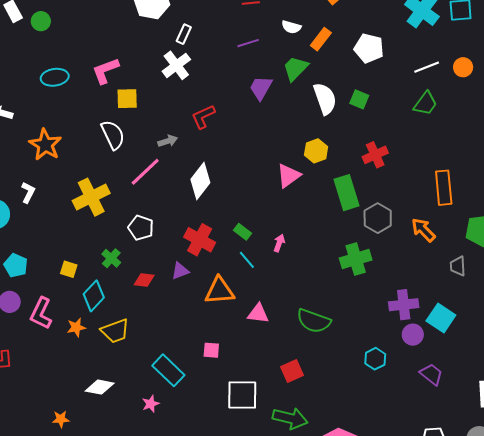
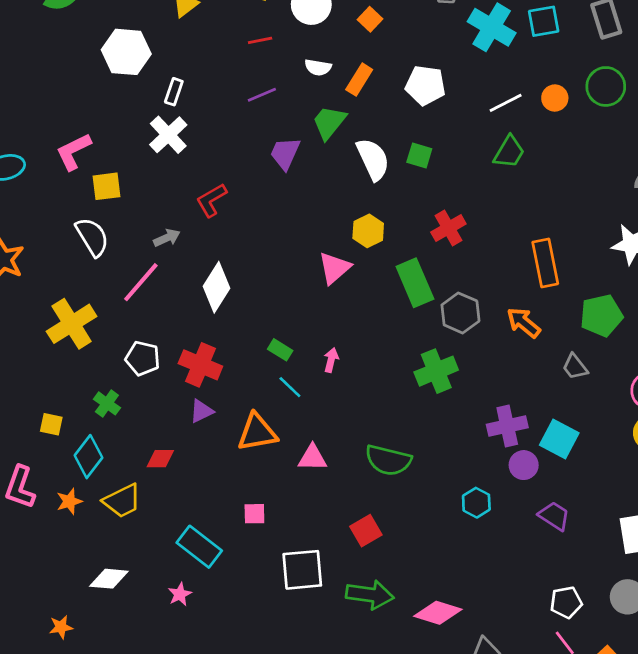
red cross: (200, 240) -> (200, 365), moved
gray trapezoid: (458, 266) -> (575, 367), turned -30
red diamond: (144, 280) -> (160, 459), moved

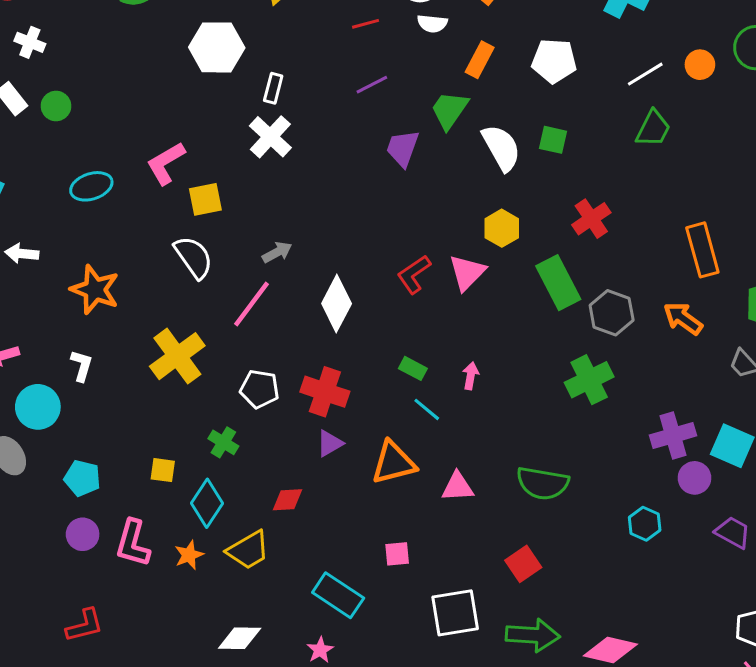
white semicircle: (318, 67) -> (432, 24), moved
red L-shape: (211, 200) -> (414, 274), moved

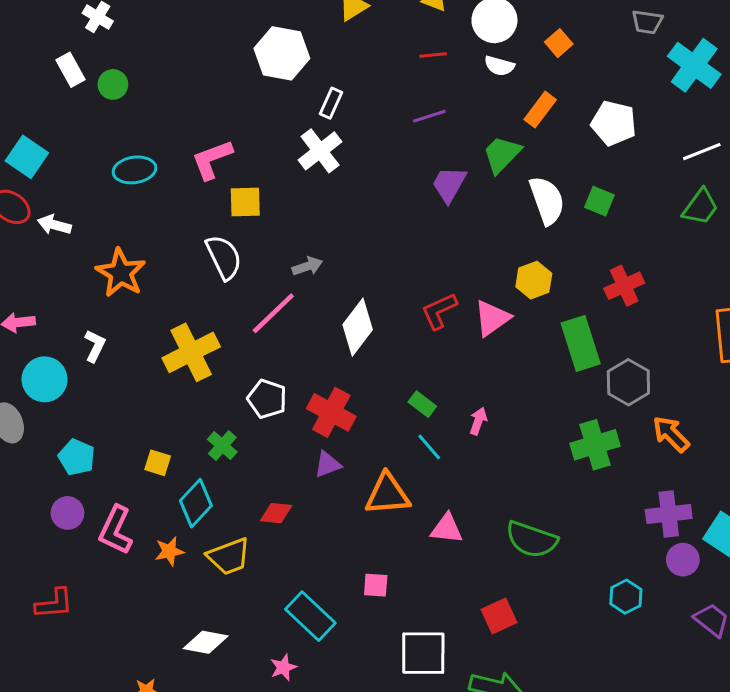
orange arrow: (683, 318) -> (671, 434), moved

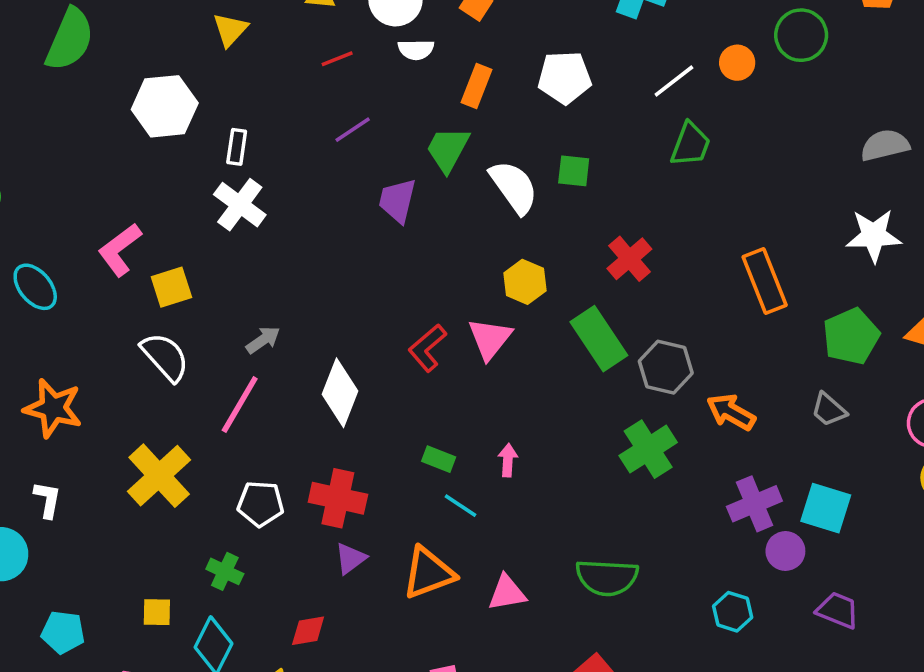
cyan ellipse: (134, 170) -> (35, 287), turned 75

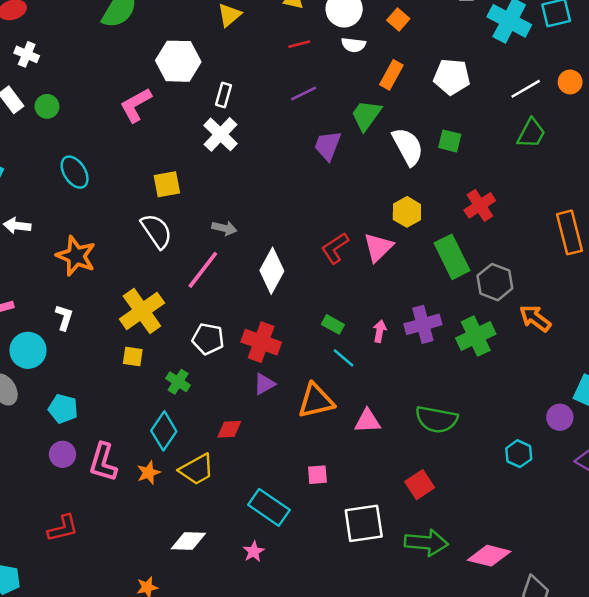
pink L-shape: (120, 250) -> (136, 105), moved
gray arrow: (263, 340) -> (224, 228), turned 40
purple cross: (754, 504) -> (423, 324), moved
yellow square: (157, 612) -> (133, 357), moved

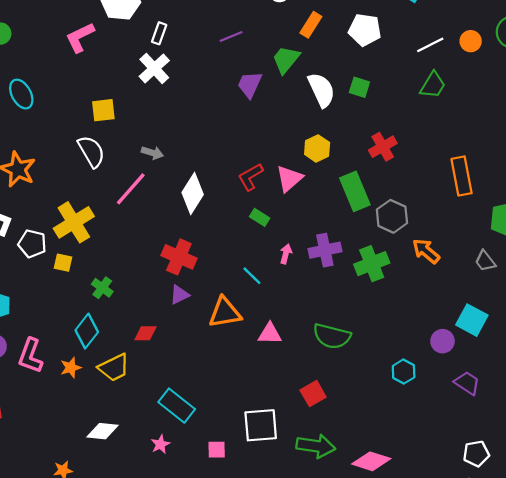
green rectangle: (333, 324) -> (260, 217), moved
white pentagon: (208, 339) -> (32, 244), moved
pink square: (317, 475) -> (217, 450), moved

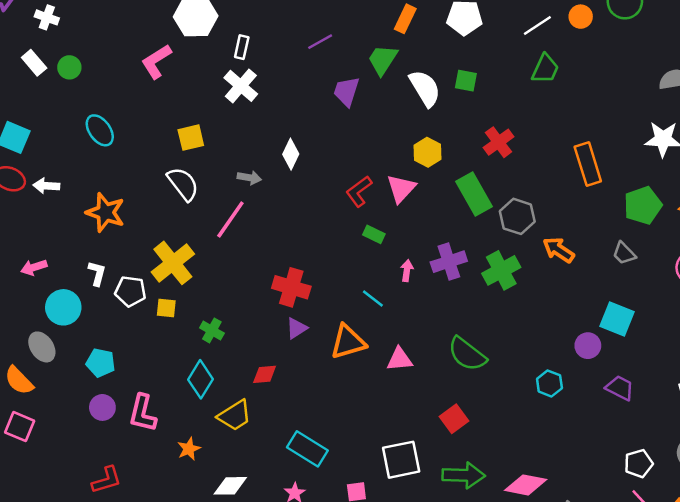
white diamond: (193, 194) -> (291, 154), moved, size x0.7
green semicircle: (332, 336) -> (467, 354), turned 30
orange star: (71, 368) -> (189, 449), moved

